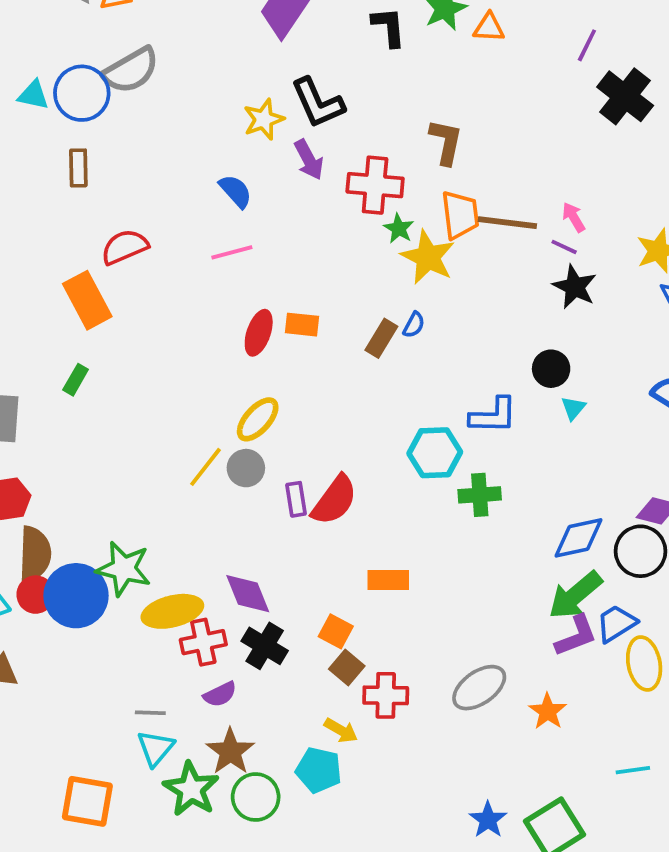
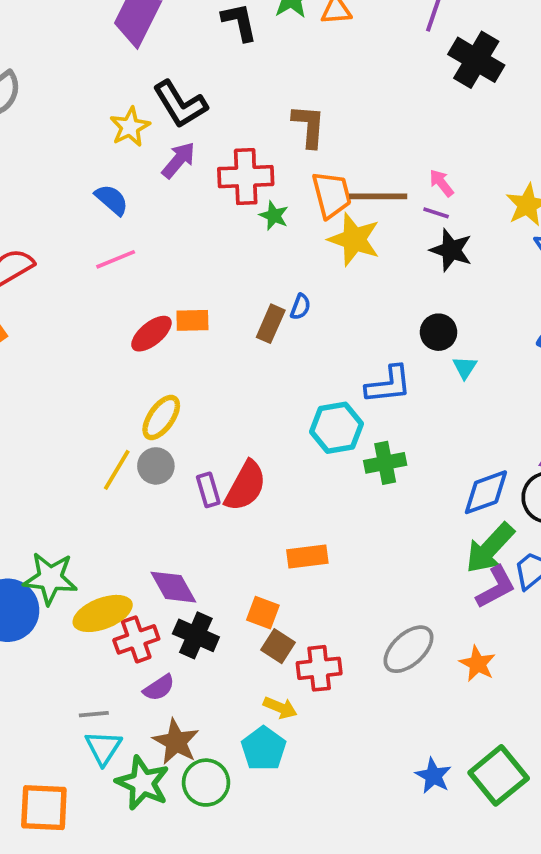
purple arrow: (309, 160) -> (179, 160), turned -105
yellow star: (428, 257) -> (354, 239), moved
red ellipse: (259, 333) -> (151, 334), turned 39
cyan pentagon: (319, 770) -> (264, 749), turned 30

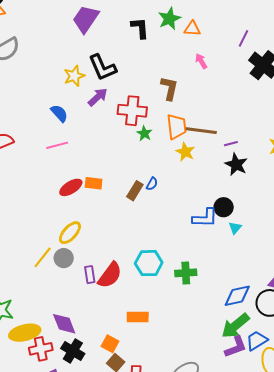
pink arrow: (441, 183) -> (201, 61), moved
purple line: (436, 213) -> (231, 144), turned -40
yellow star: (354, 239) -> (185, 152), size x0.7
blue L-shape: (388, 385) -> (205, 218), moved
cyan hexagon: (336, 428) -> (149, 263), moved

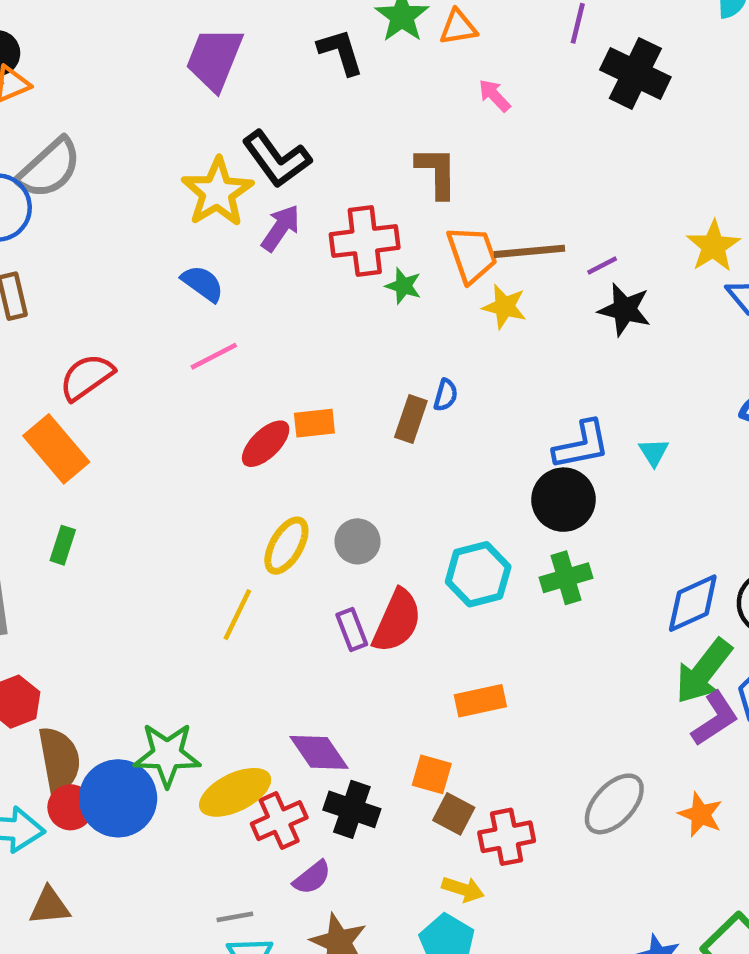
yellow star: (74, 76) -> (217, 192), size x1.4
black circle: (224, 207) -> (563, 500), moved, size x1.4
gray circle: (64, 258) -> (357, 541), moved

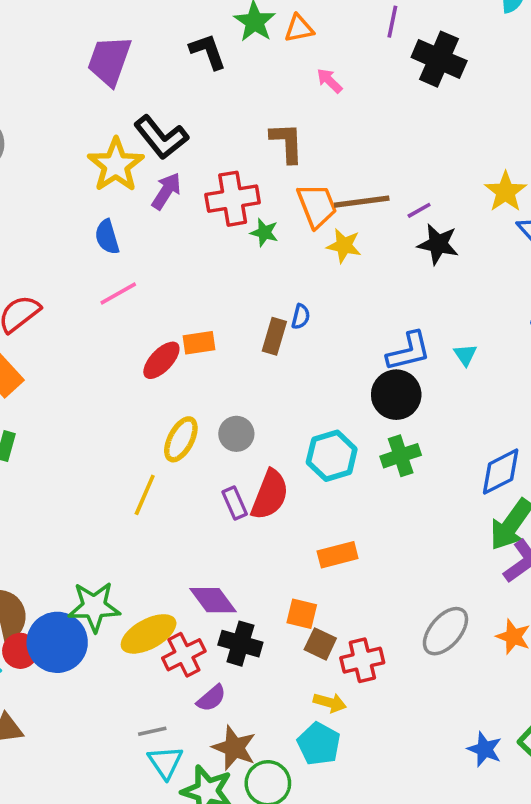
blue semicircle: (203, 283) -> (107, 237), turned -140

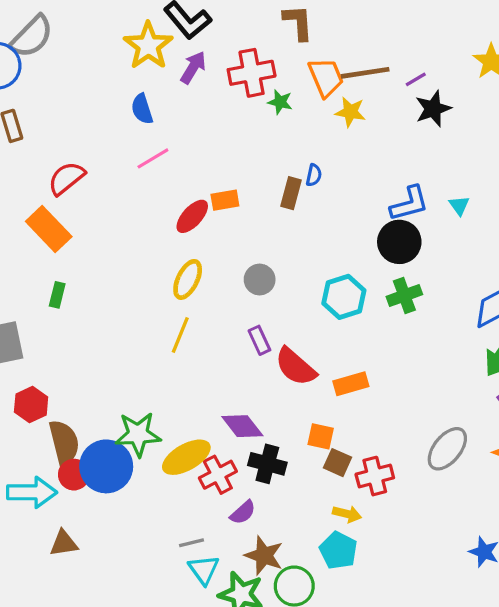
black star: (438, 244) -> (433, 109), turned -30
yellow ellipse: (181, 439) -> (188, 279), moved
red semicircle: (270, 495) -> (295, 367), moved, turned 111

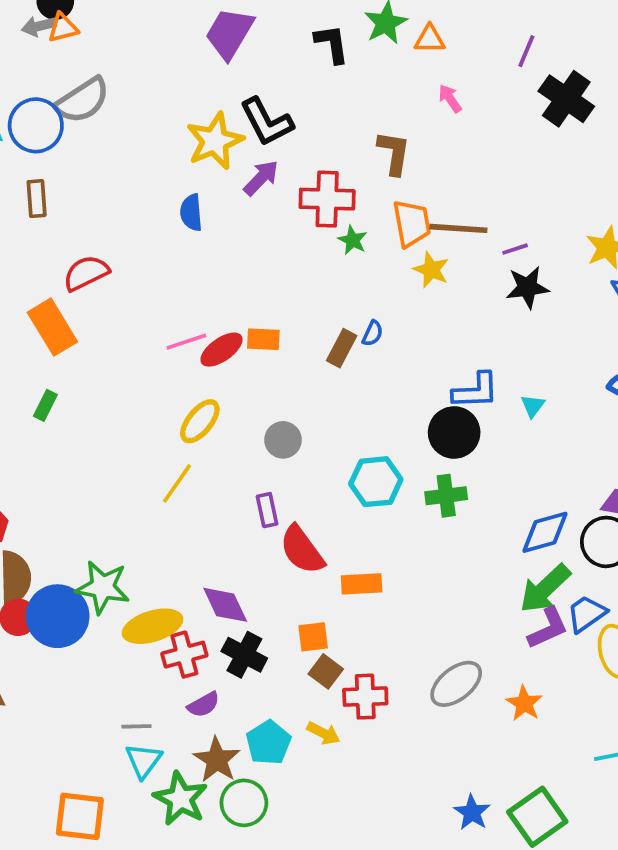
pink line: (153, 158) -> (186, 342), moved
orange square: (321, 436) -> (313, 637), turned -32
cyan pentagon: (338, 550) -> (269, 743), moved

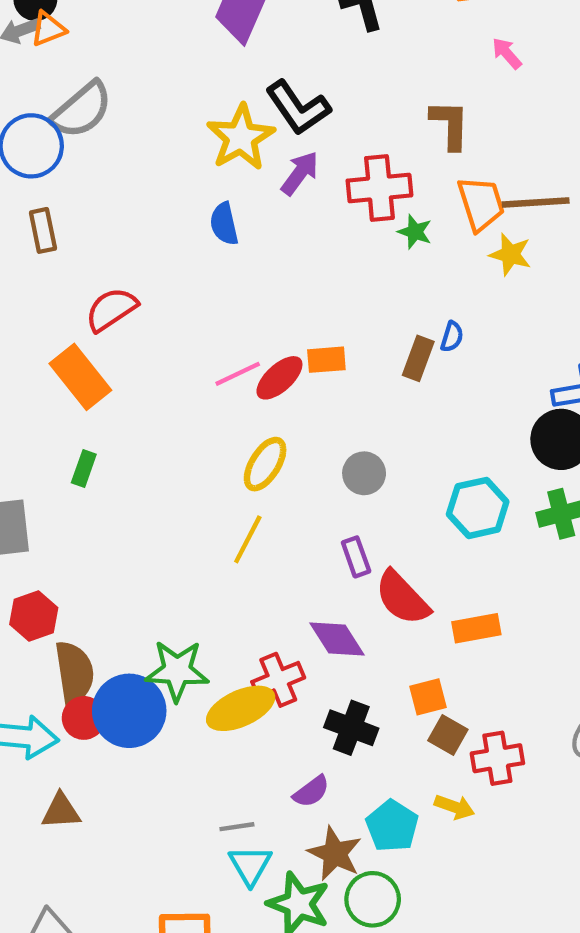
purple diamond: (225, 605) -> (337, 639), moved
red cross: (184, 655) -> (278, 680), moved

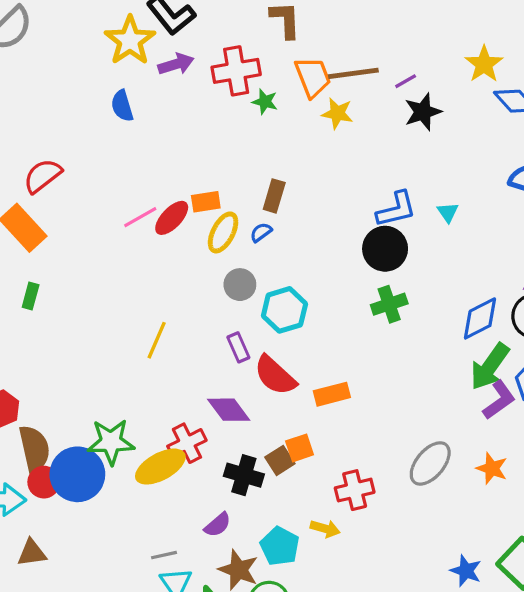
purple arrow: (300, 173) -> (176, 64), turned 40
blue semicircle: (452, 337) -> (261, 232), moved, turned -140
yellow ellipse: (265, 464) -> (223, 232), moved
cyan hexagon: (478, 508) -> (284, 310), moved
brown square: (448, 735) -> (280, 460), moved, turned 32

